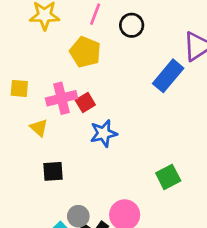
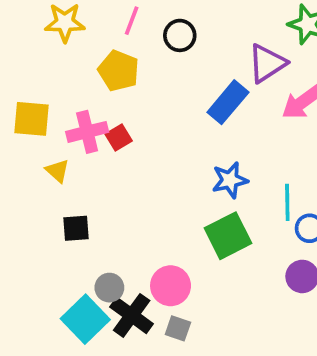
yellow square: (19, 88) -> (32, 119), size x1.5
blue star: (104, 133) -> (230, 180), moved
green square: (168, 177) -> (228, 236), size x1.4

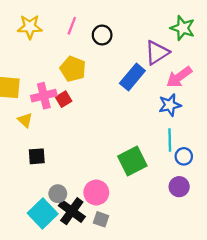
yellow pentagon: (119, 71) -> (73, 69), moved
blue star: (230, 180) -> (170, 105), moved

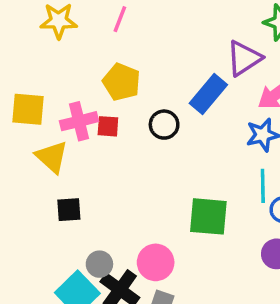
black circle: (102, 35) -> (164, 125), moved
red square: (64, 99) -> (108, 126), turned 35
yellow triangle: (25, 120) -> (52, 157), size x1.5
green square: (132, 161) -> (208, 216), turned 32

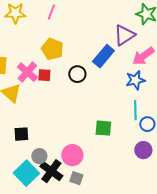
pink cross: (79, 121) -> (27, 72), turned -35
black square: (69, 210) -> (21, 134), moved
green square: (208, 216) -> (103, 128), size x0.7

